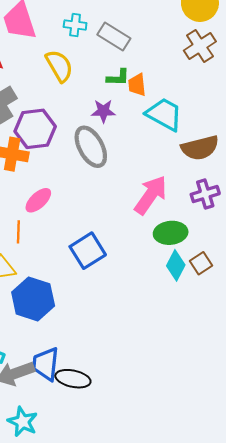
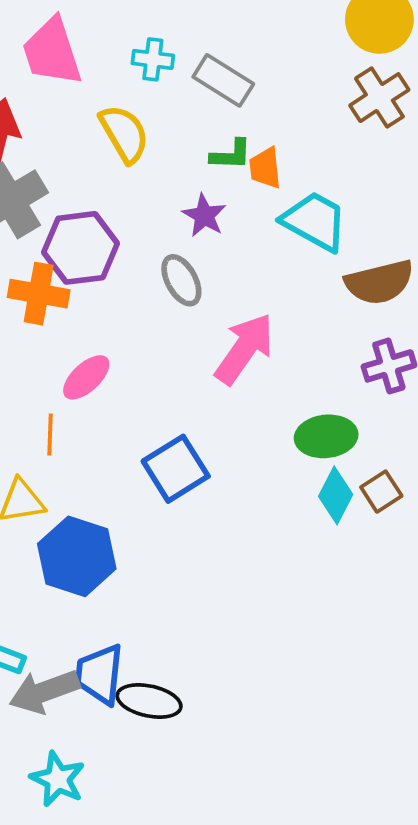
purple star: (103, 111) -> (204, 216), turned 30
gray ellipse: (91, 147) -> (181, 280), size x0.7
pink arrow: (151, 195) -> (244, 349), moved

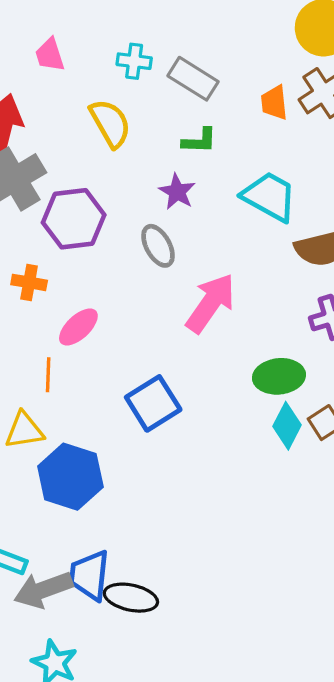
pink trapezoid: (52, 52) -> (50, 55), size x0.6
orange trapezoid: (265, 168) -> (274, 103), moved
orange cross: (39, 294) -> (29, 282), moved, size x0.7

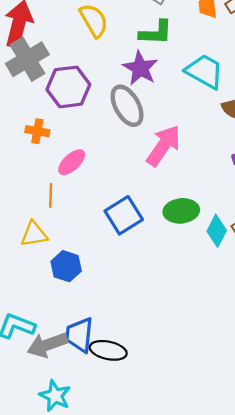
green L-shape: (199, 141) -> (156, 33), size x1.4
purple star: (177, 192) -> (140, 68), size x1.4
gray ellipse: (158, 246) -> (127, 106), size x1.4
green ellipse: (279, 376) -> (181, 211), moved
blue hexagon: (70, 477) -> (66, 266), size x0.7

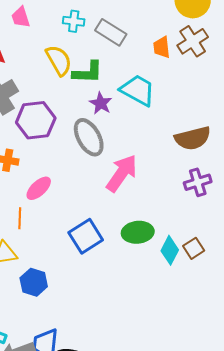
green L-shape: (156, 33) -> (88, 72), moved
purple star: (140, 68) -> (101, 103), size x0.7
cyan trapezoid: (204, 71) -> (138, 90), moved

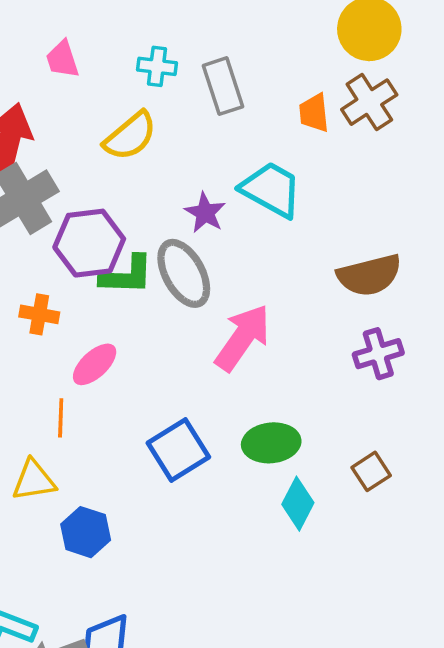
gray rectangle: (111, 32) -> (223, 86), turned 40
yellow semicircle: (59, 60) -> (130, 136), turned 80
green L-shape: (88, 72) -> (127, 275), moved
cyan diamond: (170, 250) -> (298, 504), moved

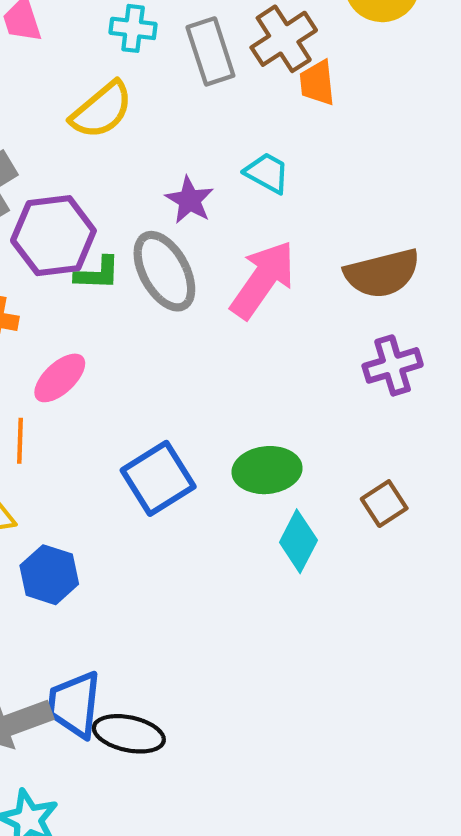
brown cross: (369, 102) -> (284, 39), moved
cyan trapezoid: (271, 190) -> (267, 173), size x0.6
green L-shape: (127, 275) -> (97, 273), size x0.7
pink arrow: (243, 338) -> (263, 280), moved

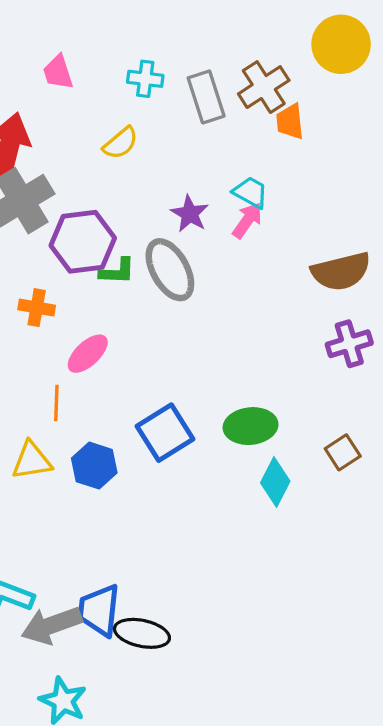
yellow semicircle: (102, 110) -> (121, 143), size x0.7
pink arrow: (263, 280) -> (247, 220), moved, size x0.6
blue hexagon: (49, 575) -> (94, 466), moved

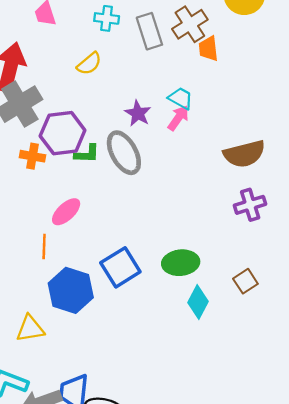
orange cross: (37, 308) -> (33, 156), moved
yellow triangle: (32, 461) -> (30, 329), moved
blue hexagon: (94, 466) -> (71, 290), size x1.4

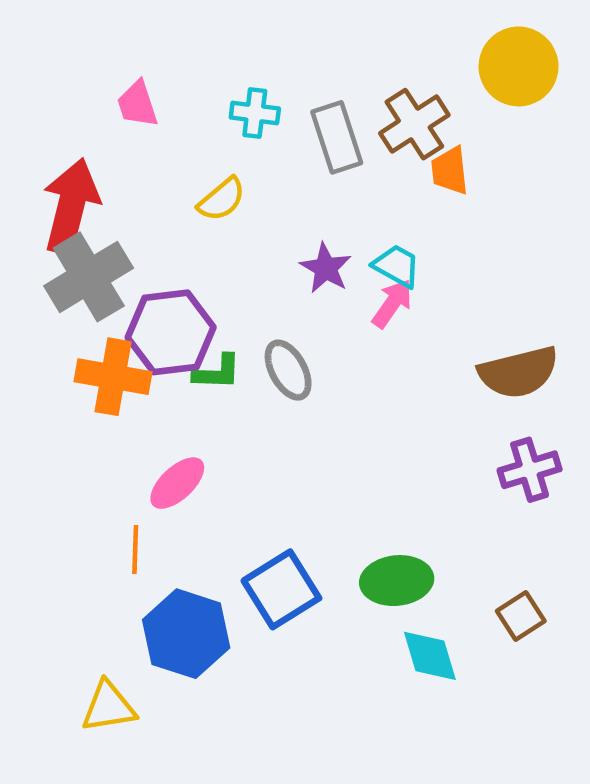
purple star: (138, 113) -> (326, 268), moved
gray ellipse: (124, 153) -> (288, 370), size x0.7
orange cross: (33, 156) -> (113, 377), size x1.5
cyan diamond: (198, 302) -> (430, 656), turned -44

